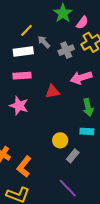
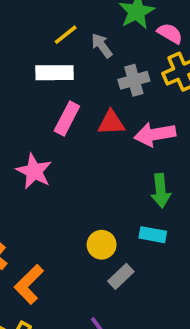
pink semicircle: (82, 23) -> (170, 33), turned -104
gray arrow: (44, 42) -> (102, 46), moved
pink rectangle: (22, 76) -> (67, 119), moved, turned -66
red triangle: (53, 92) -> (111, 123), moved

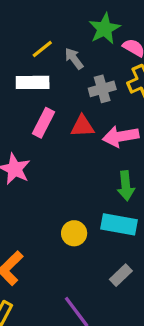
cyan rectangle: (153, 235) -> (119, 224), size x1.5
gray rectangle: (121, 276) -> (121, 275), moved

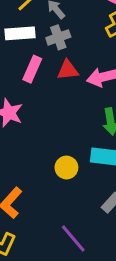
gray cross: (102, 89) -> (58, 37), moved

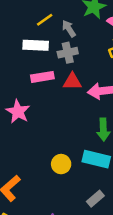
pink rectangle: (32, 69) -> (42, 77), turned 50

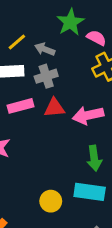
gray arrow: (69, 29) -> (45, 49), turned -30

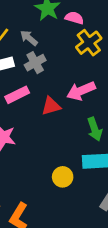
gray arrow: (45, 49) -> (29, 38), turned 30
red triangle: (54, 108) -> (51, 106), moved

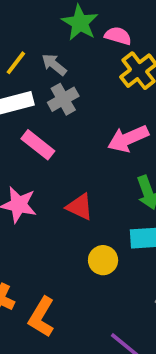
pink rectangle: (17, 95) -> (38, 145), turned 65
red triangle: (51, 106) -> (80, 207), moved, turned 42

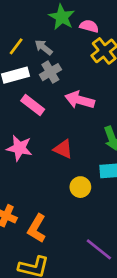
pink arrow: (128, 139) -> (80, 100), moved, turned 40

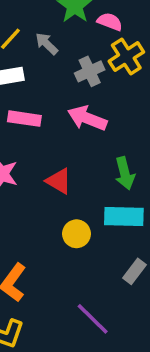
gray cross: (50, 72) -> (90, 71), moved
pink rectangle: (33, 105) -> (24, 119), turned -35

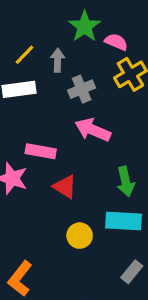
gray arrow: (47, 44) -> (58, 60), turned 45
gray cross: (90, 71) -> (82, 89), moved
pink rectangle: (24, 119) -> (41, 151), moved

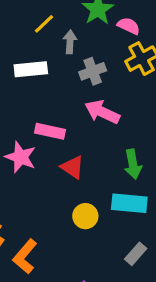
yellow line: (25, 55) -> (44, 24), moved

